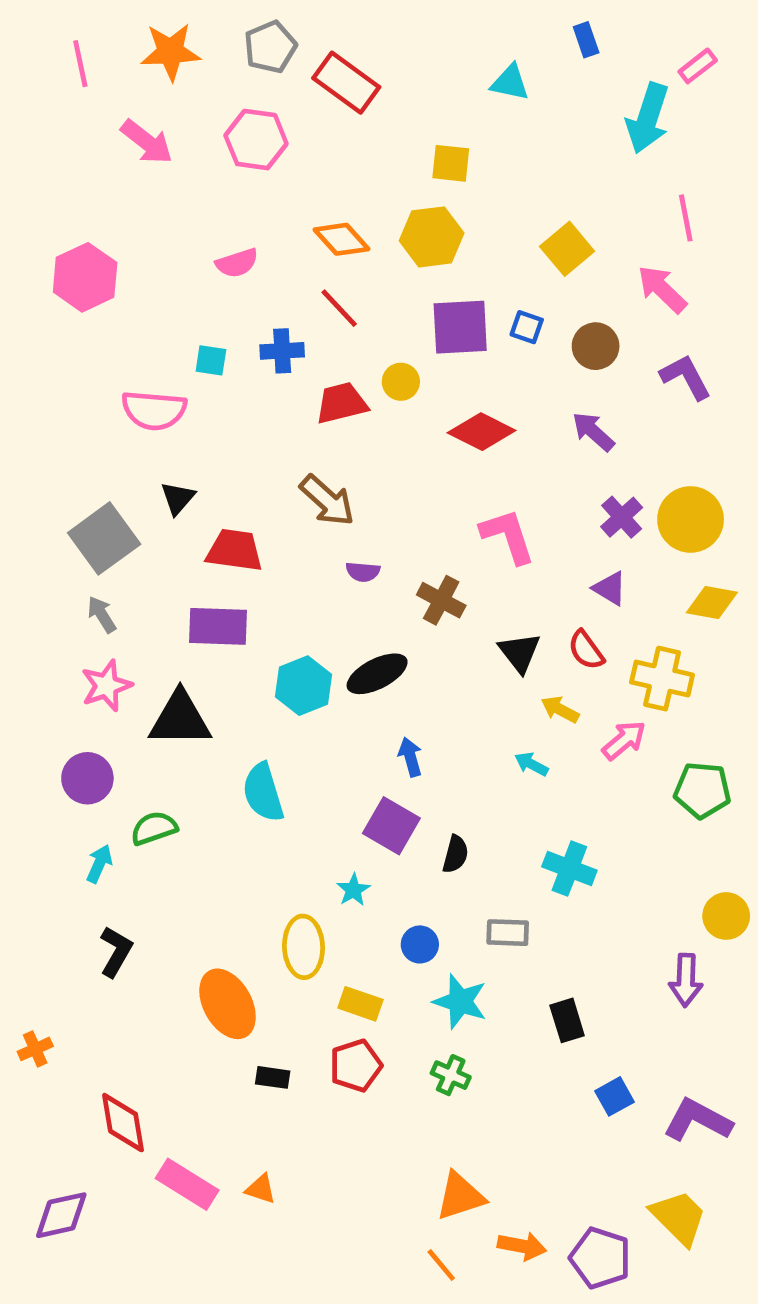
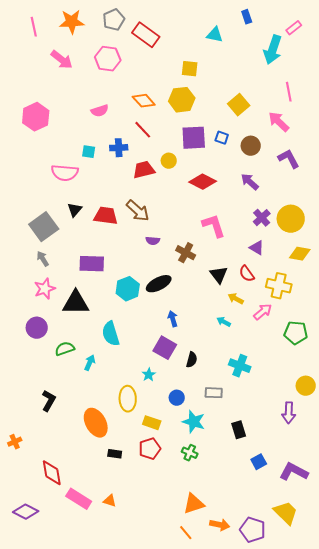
red trapezoid: (235, 550) -> (106, 216), moved
cyan arrow: (99, 864) -> (90, 363), moved
purple diamond: (61, 1215) -> (26, 512), turned 40

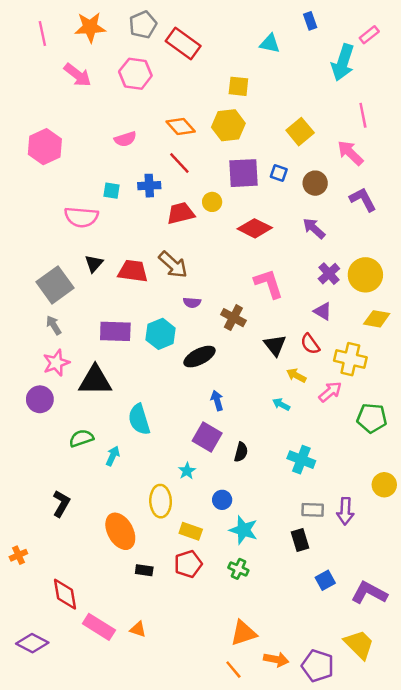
cyan hexagon: (128, 289) -> (161, 334), moved
purple circle: (37, 328) -> (40, 399), moved
gray rectangle: (214, 393) -> (313, 510), moved
purple arrow: (289, 413) -> (345, 511), moved

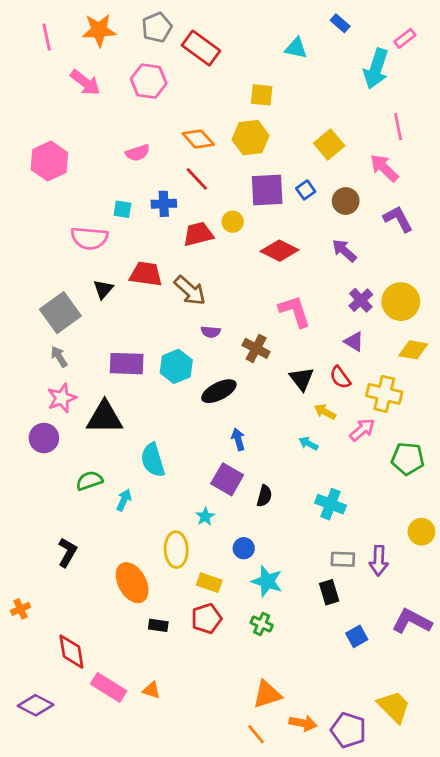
blue rectangle: (310, 21) -> (340, 23), turned -30
blue square: (279, 173) -> (306, 190), turned 36
red trapezoid: (133, 271) -> (146, 274), moved
purple L-shape: (369, 593) -> (412, 621), moved

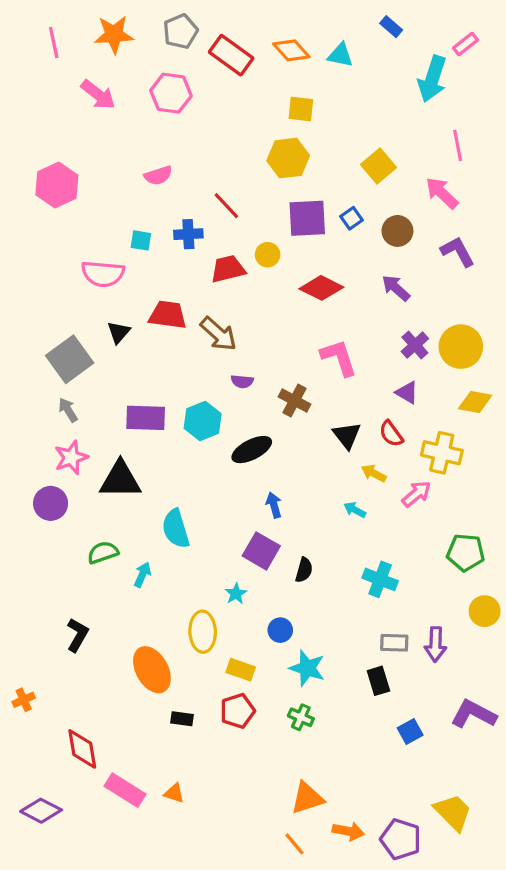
orange diamond: (198, 139) -> (291, 50), moved
green pentagon: (408, 459) -> (466, 553), moved

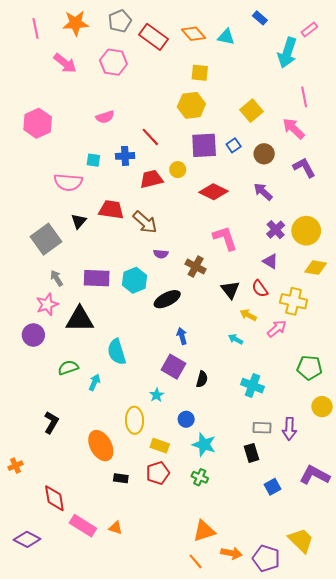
gray arrow: (68, 410) -> (57, 278), moved

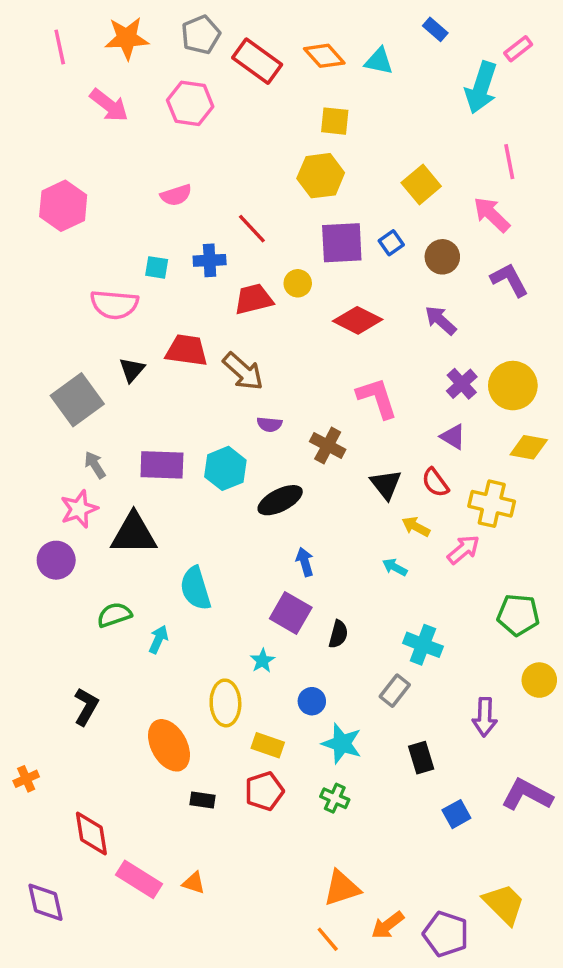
gray rectangle: (262, 428) -> (395, 691), moved, turned -54
purple diamond: (27, 539) -> (46, 902), turned 50
orange arrow: (231, 553) -> (388, 925), turned 132

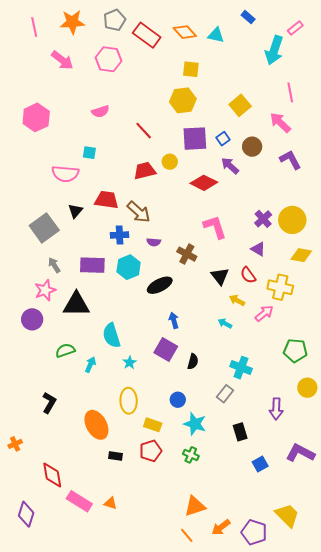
blue cross: (210, 260) -> (120, 235), moved
purple arrow: (441, 320) -> (230, 166), moved
cyan star: (262, 661) -> (130, 363), moved
purple diamond: (46, 902) -> (26, 514), turned 30

